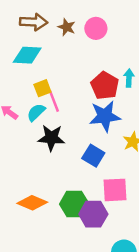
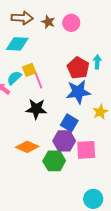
cyan semicircle: (36, 112) -> (14, 78), moved
orange diamond: (32, 203) -> (27, 147), moved
purple hexagon: (93, 214) -> (64, 141), moved

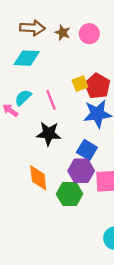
yellow square: (29, 70) -> (80, 84), moved
orange diamond: (27, 147) -> (38, 178), turned 60

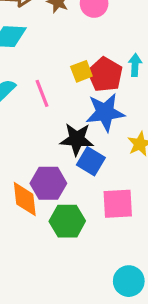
black star: (49, 134) -> (77, 139), moved
purple hexagon: (81, 171) -> (48, 183), moved

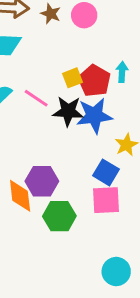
pink line: (42, 93) -> (36, 98), turned -35
black star: (77, 139) -> (68, 111), moved
blue square: (91, 161) -> (106, 172), moved

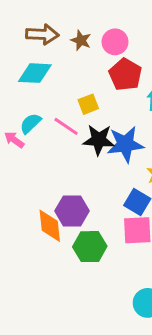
yellow square: (72, 78) -> (88, 104), moved
red pentagon: (94, 81) -> (125, 74), moved

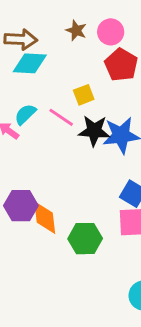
brown arrow: (42, 34) -> (21, 39), moved
purple hexagon: (72, 211) -> (21, 206), moved

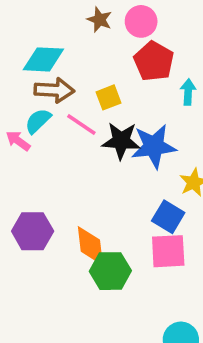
brown arrow: (21, 39) -> (54, 90), moved
orange diamond: (45, 218) -> (90, 246), moved

